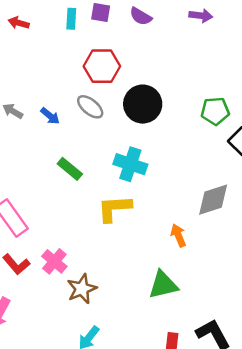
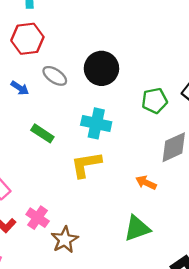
red hexagon: (102, 66) -> (27, 39), moved
green pentagon: (215, 111) -> (155, 101), moved
orange arrow: (178, 235) -> (146, 183), turned -36

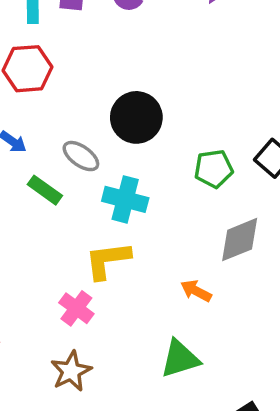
gray ellipse: (55, 76) -> (81, 156), moved
green rectangle: (42, 133) -> (45, 190), moved
pink cross: (38, 218) -> (76, 308), moved

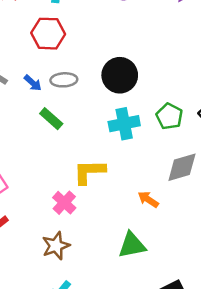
gray ellipse: (81, 156) -> (64, 80), moved, turned -45
green pentagon: (214, 169) -> (169, 116), turned 30
cyan cross: (125, 199) -> (124, 124), moved, turned -32

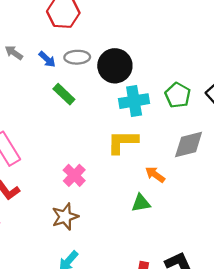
black circle: (120, 75) -> (115, 66), moved
yellow L-shape: (89, 172) -> (123, 142), moved
green triangle: (132, 245) -> (141, 203), moved, size x0.7

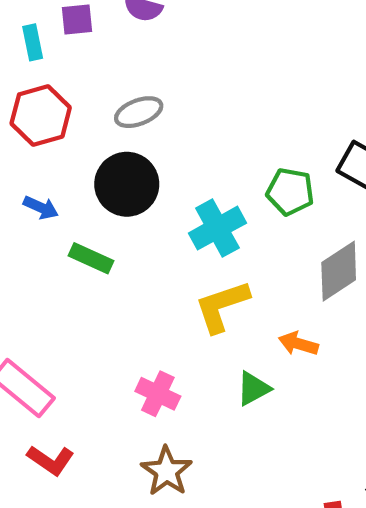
gray ellipse: (77, 57) -> (139, 112), moved
black circle: (115, 66) -> (127, 184), moved
green triangle: (141, 203) -> (253, 389), moved

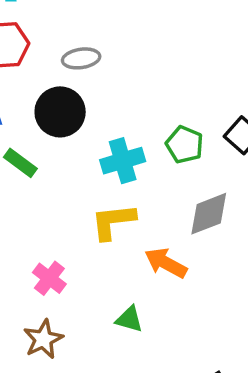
orange arrow: (298, 344) -> (166, 263), size x1.4
green triangle: (253, 389) -> (129, 319), moved, turned 32

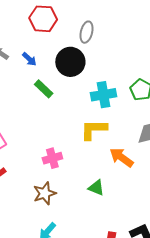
gray ellipse: (81, 58) -> (87, 32), turned -75
pink cross: (49, 278) -> (52, 158), turned 30

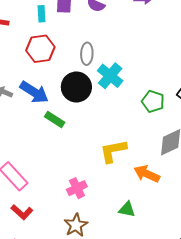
blue arrow: (29, 59) -> (34, 92), size x1.8
cyan cross: (104, 95) -> (110, 76), moved, turned -30

